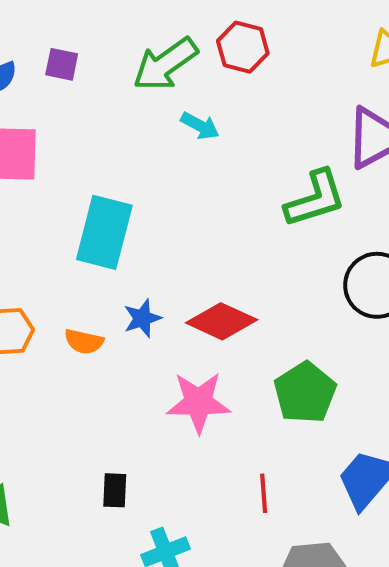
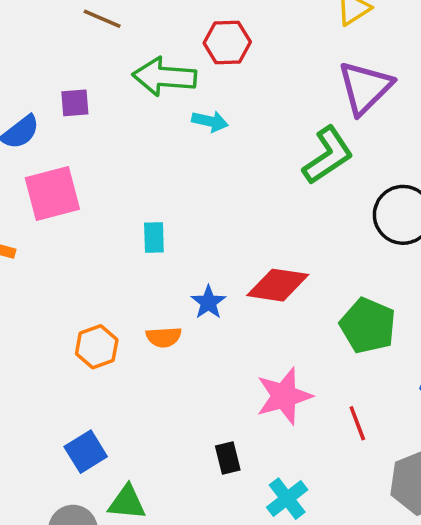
green arrow: (165, 64) -> (164, 77), turned 56
cyan rectangle: (104, 232) -> (154, 238), size x0.5
pink star: (198, 402) -> (284, 396), moved

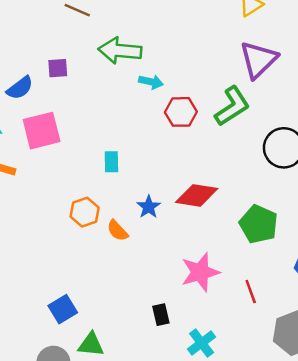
red hexagon: (227, 42) -> (181, 112), moved
orange semicircle: (164, 337) -> (117, 231), turned 50
orange hexagon: (97, 347) -> (85, 212), moved

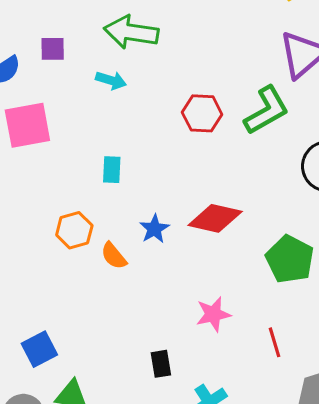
cyan arrow: (151, 82) -> (111, 80), moved
pink star: (200, 272) -> (213, 314), size x0.7

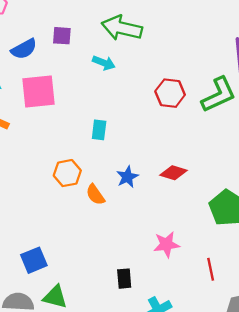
red diamond: (215, 218) -> (174, 173), size x0.7

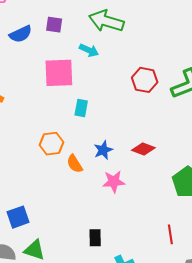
pink square: (38, 91) -> (59, 73), moved
pink star: (166, 244) -> (114, 182), moved

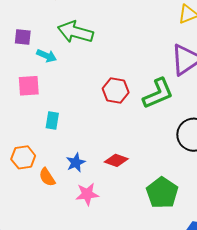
cyan arrow: (89, 50) -> (47, 56), moved
pink square: (59, 73) -> (29, 86), size x0.7

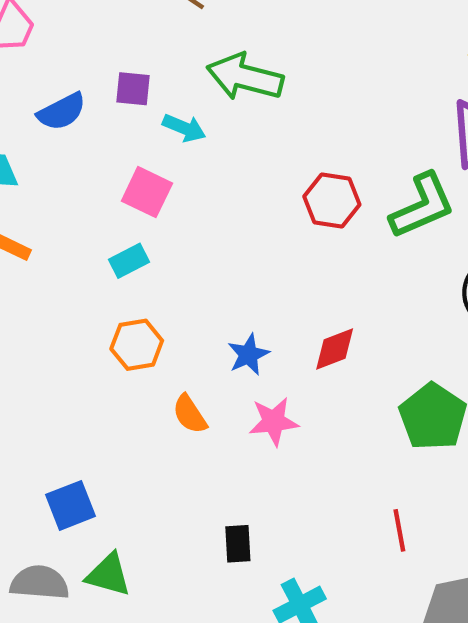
pink square: (29, 86) -> (147, 192), turned 30
cyan rectangle: (52, 121) -> (129, 261), moved, turned 54
red diamond: (116, 160) -> (335, 349), turned -40
orange semicircle: (47, 177) -> (190, 414), moved

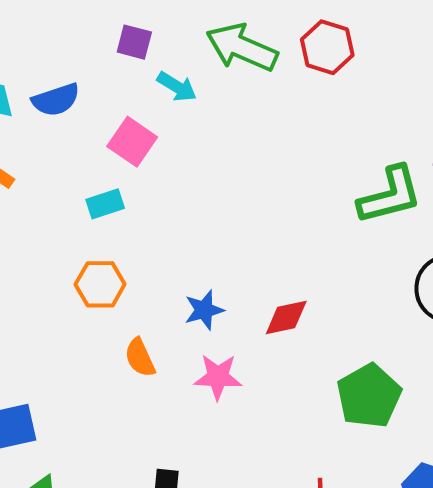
blue semicircle: (62, 112) -> (56, 100), moved
red hexagon: (332, 200) -> (327, 47), moved

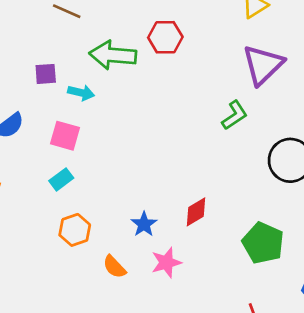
green L-shape: (390, 195) -> (235, 115), size x0.7

